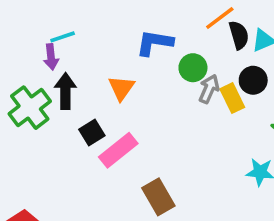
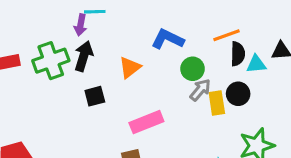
pink rectangle: (118, 150) -> (146, 122), moved

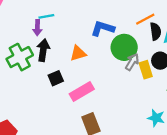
orange triangle: (130, 67) -> (78, 53), turned 30
green circle: (193, 69) -> (124, 47), size x1.5
pink rectangle: (146, 122) -> (82, 91), moved

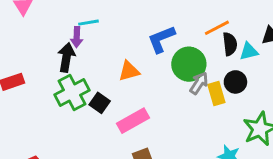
blue L-shape: (103, 28) -> (161, 39), turned -40
black arrow: (43, 50) -> (66, 57), moved
green cross: (20, 57) -> (72, 92), moved
black square: (56, 78) -> (100, 103), turned -32

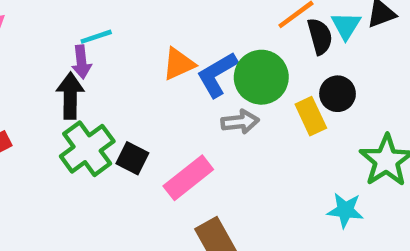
blue L-shape: (161, 39) -> (217, 74), moved
cyan triangle: (249, 51) -> (346, 26), moved, turned -36
orange triangle: (129, 71) -> (179, 64), moved
gray arrow: (199, 83) -> (240, 122), moved, turned 60

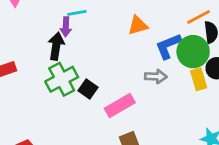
orange triangle: (179, 64) -> (138, 25), moved
blue L-shape: (217, 74) -> (168, 46), moved
green circle: (261, 77) -> (193, 52), moved

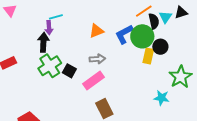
orange triangle: (138, 25) -> (97, 31), moved
gray arrow: (156, 77) -> (97, 59), moved
yellow rectangle: (199, 79) -> (148, 56), turned 35

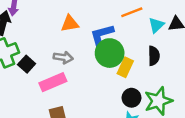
black semicircle: (154, 21) -> (154, 56), moved
green circle: (142, 36) -> (110, 53), moved
black circle: (160, 47) -> (131, 98), moved

